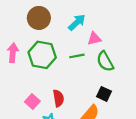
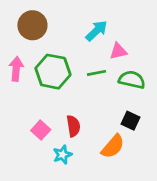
brown circle: (39, 18) -> (32, 25), moved
green semicircle: (105, 61) -> (132, 80), turned 132

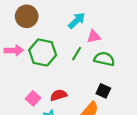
pink arrow: (16, 69) -> (14, 50), turned 84
green line: (96, 73) -> (77, 54), turned -48
red semicircle: (73, 126) -> (59, 95), turned -98

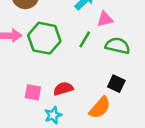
pink square: (33, 98) -> (33, 92), turned -32

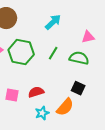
pink triangle: (105, 19) -> (88, 37), moved
cyan star: (53, 115) -> (42, 113), moved

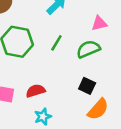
green semicircle: (79, 58) -> (88, 49), turned -36
orange semicircle: (65, 107) -> (98, 109), moved

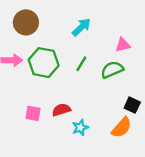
black square: (87, 86) -> (132, 105), moved
cyan star: (43, 117) -> (80, 128), moved

